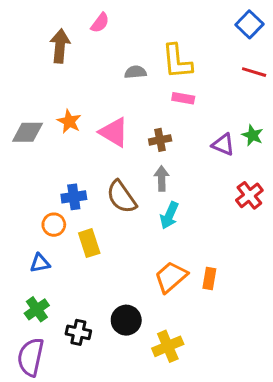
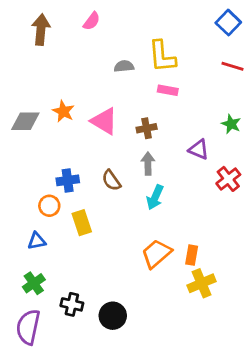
brown arrow: (60, 46) -> (41, 30), moved
purple triangle: (223, 145) -> (199, 149), moved
brown semicircle: (122, 197) -> (111, 180), size x0.7
black circle: (126, 320) -> (113, 316), moved
yellow cross: (168, 346) -> (202, 283), moved

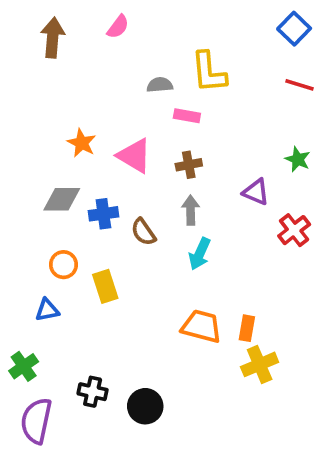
pink rectangle: (168, 90) -> (187, 116), moved
gray diamond: (25, 121) -> (62, 199), moved
blue cross: (68, 180) -> (103, 214), moved
orange trapezoid: (156, 254) -> (201, 326), turned 56
green cross: (34, 283) -> (24, 366), moved

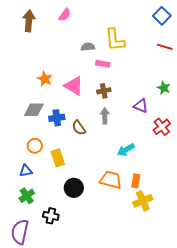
cyan arrow: (200, 254) -> (126, 150), moved, turned 36
green cross: (24, 366) -> (27, 196), moved
black circle: (145, 406) -> (74, 188), moved

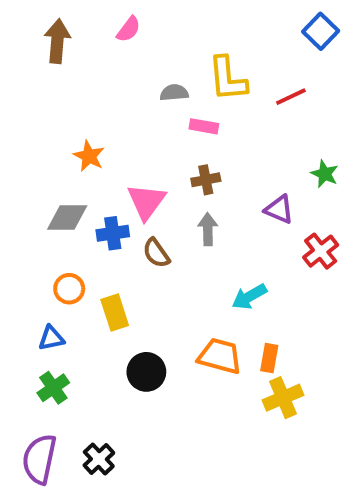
red line: (165, 47) -> (291, 97), moved, turned -42
pink triangle: (74, 86) -> (146, 202), moved, turned 35
black cross: (51, 216) -> (99, 459), moved, turned 35

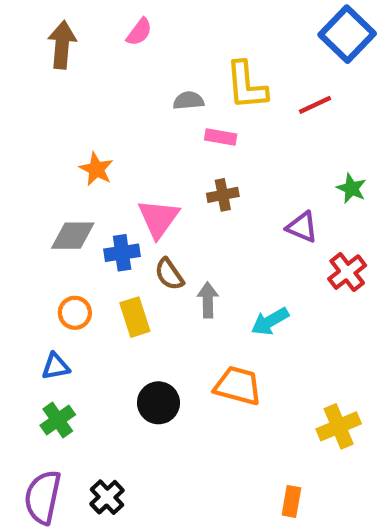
blue square: (321, 31) -> (347, 34), size x1.4
gray arrow: (208, 229) -> (208, 300), moved
yellow rectangle: (115, 312) -> (135, 317), moved
orange rectangle: (269, 358) -> (291, 501), moved
yellow cross: (283, 398) -> (339, 426), moved

